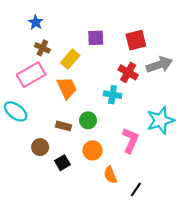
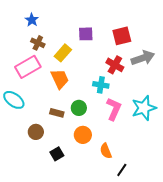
pink L-shape: (130, 140) -> (114, 109), moved
black square: (62, 163) -> (57, 154), moved
orange semicircle: (110, 175) -> (106, 151), moved

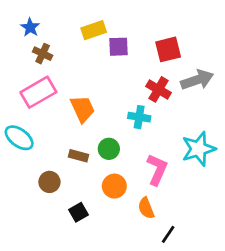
blue star: (32, 20) -> (30, 27), moved
brown cross: (38, 43) -> (43, 54), moved
yellow rectangle: (63, 53) -> (94, 30), moved, turned 30
pink L-shape: (114, 109) -> (157, 170), moved

